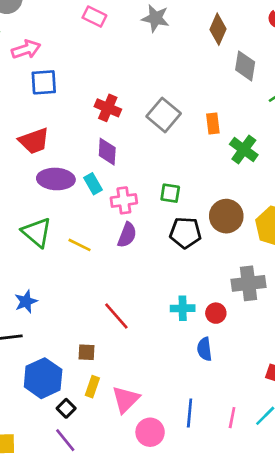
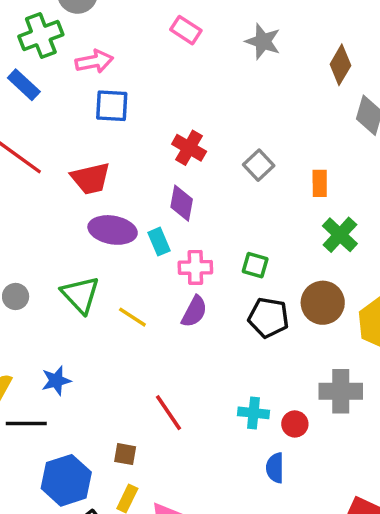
gray square: (164, 115) -> (259, 165), size x0.7
green cross: (244, 150) -> (340, 235), moved

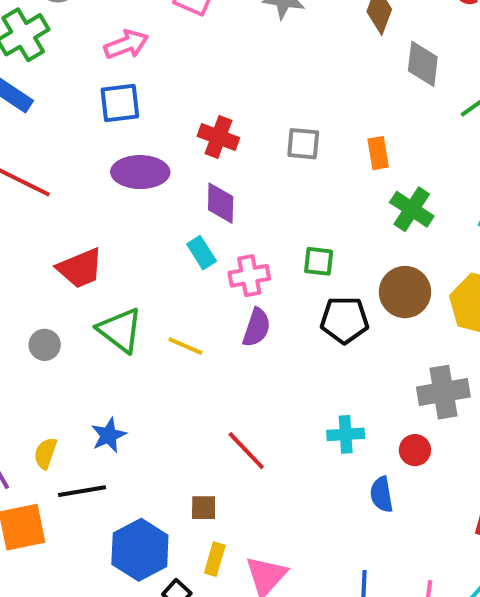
pink arrow: (94, 61) -> (126, 44), moved
gray square: (259, 165) -> (303, 144), turned -32
red trapezoid: (91, 178) -> (80, 268), moved
purple ellipse: (113, 230) -> (140, 172), moved
red circle: (295, 424) -> (415, 450), moved

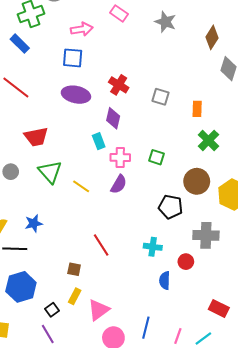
black pentagon: (344, 320) -> (171, 207), moved
blue hexagon: (140, 550) -> (21, 287), moved

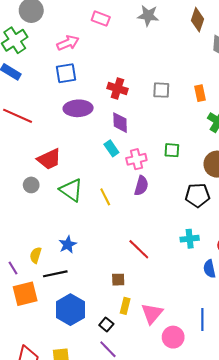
gray circle: (11, 172) -> (31, 185), moved
yellow line: (81, 186) -> (105, 197), turned 42

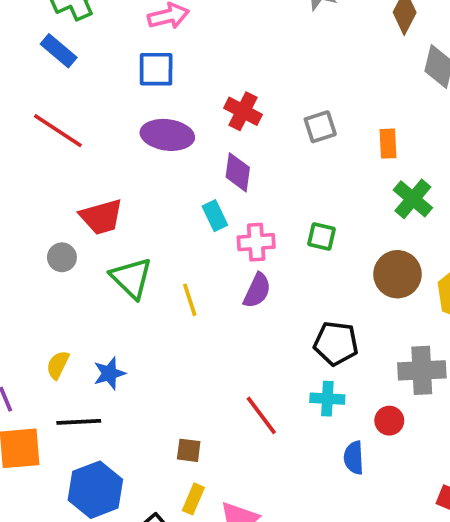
gray square: (161, 90) -> (320, 127), turned -30
black pentagon: (197, 195) -> (336, 343), moved
red line: (139, 249) -> (261, 415), moved
yellow semicircle: (36, 255) -> (58, 365), moved

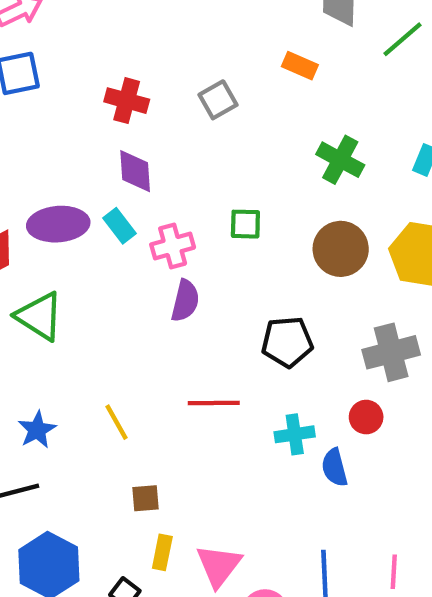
purple ellipse: (167, 135) -> (58, 224), moved
orange rectangle: (388, 144) -> (300, 66), moved, turned -52
yellow line: (190, 300) -> (116, 422), moved
cyan cross: (327, 399) -> (295, 434), moved
red line: (261, 415) -> (214, 403), moved, turned -42

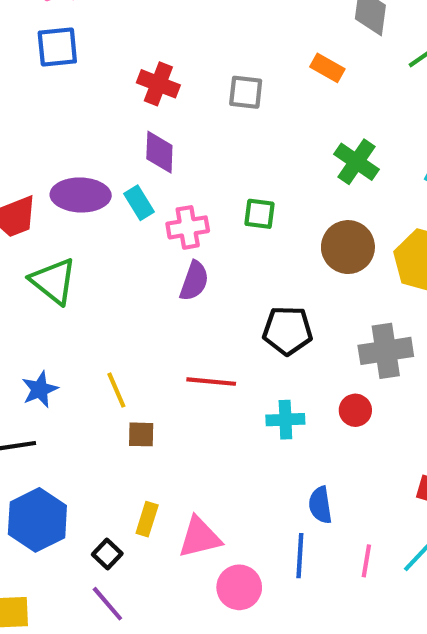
gray square: (218, 100) -> (246, 92), turned 30
blue semicircle: (335, 468) -> (320, 505), moved
brown square: (145, 498) -> (141, 434), moved
pink triangle: (219, 566) -> (200, 537), turned 33

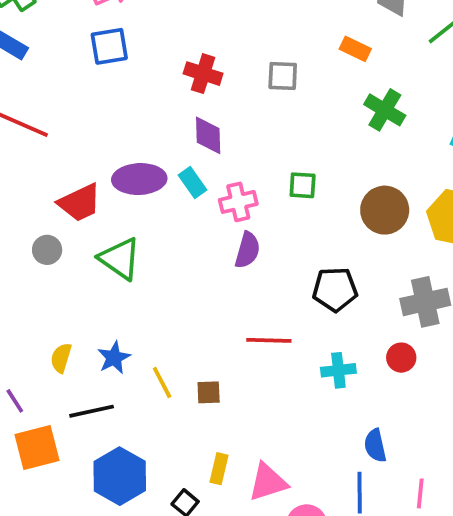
green cross: (357, 162) -> (385, 110), moved
yellow line: (116, 390) -> (162, 382), moved

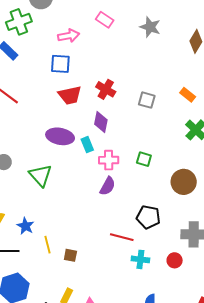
red trapezoid: (80, 203) -> (70, 95), moved
red line: (269, 340) -> (122, 237), moved
blue star: (114, 358) -> (25, 226), turned -30

